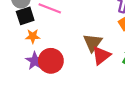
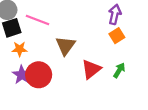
brown triangle: (93, 43) -> (65, 46), moved

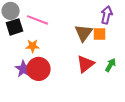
orange square: (117, 36) -> (100, 34), moved, turned 32
brown triangle: (65, 46) -> (84, 33), moved
orange star: (20, 49) -> (33, 46), moved

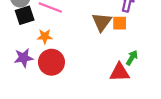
red triangle: (86, 64) -> (120, 72), moved, turned 36
purple star: (24, 69) -> (24, 58), moved, turned 30

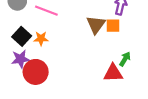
black square: (25, 15) -> (22, 36), moved, turned -30
red circle: (51, 62) -> (36, 72), moved

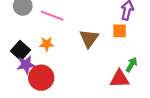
brown triangle: (96, 25) -> (89, 39), moved
black square: (22, 36) -> (21, 50), moved

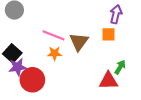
pink line: (52, 16) -> (54, 35), moved
orange star: (47, 44) -> (55, 53), moved

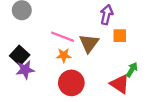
purple arrow: (116, 14) -> (107, 15), moved
red circle: (32, 80) -> (71, 83), moved
red triangle: (108, 81) -> (120, 84), turned 36

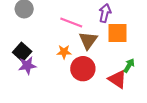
orange square: (120, 36) -> (117, 33), size x1.5
pink line: (63, 37) -> (71, 23), moved
red circle: (71, 83) -> (83, 69), moved

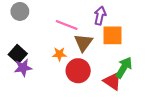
green arrow: (129, 66) -> (124, 68), size x1.5

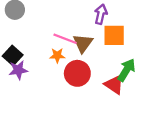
pink line: (67, 25) -> (65, 39), moved

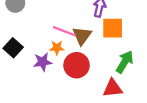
purple star: (18, 70) -> (43, 62), moved
red triangle: (114, 85) -> (113, 88), moved, turned -40

